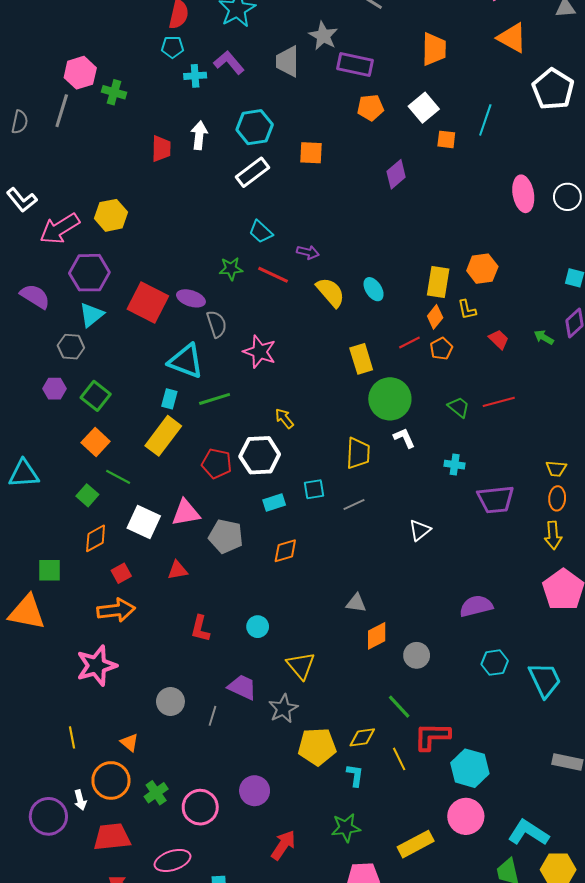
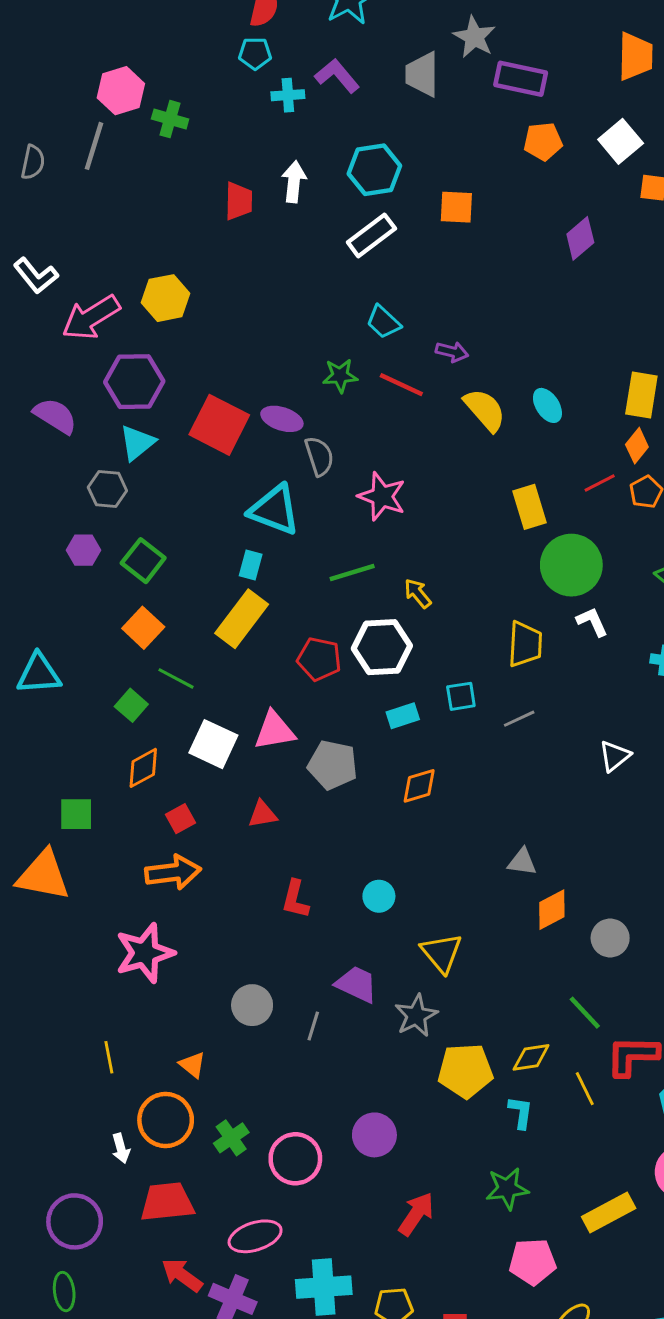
green line: (215, 399) -> (352, 573), moved
purple circle: (48, 816) -> (75, 1221), moved

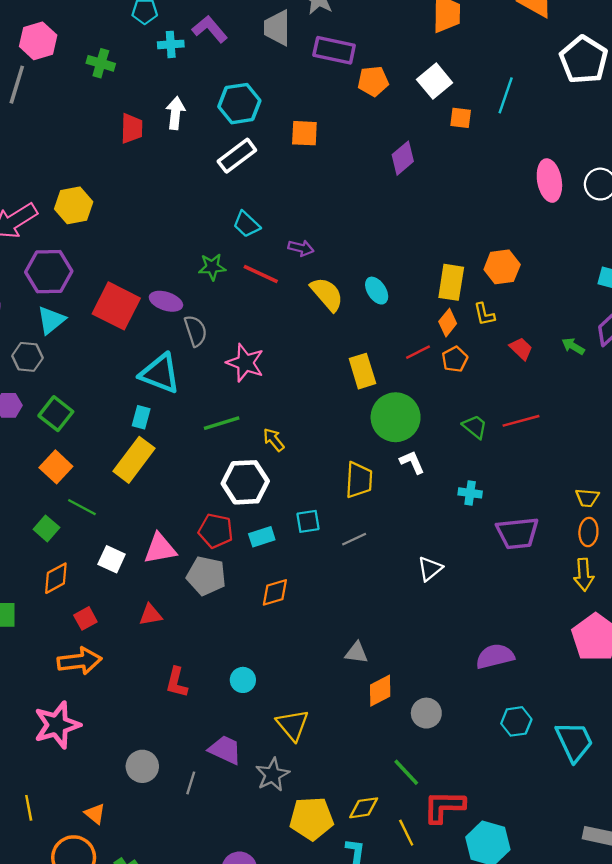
purple rectangle: (521, 79) -> (334, 50), moved
green cross: (170, 119) -> (101, 63), moved
red pentagon: (319, 659) -> (216, 531), moved
white square: (213, 744) -> (112, 559), size x0.7

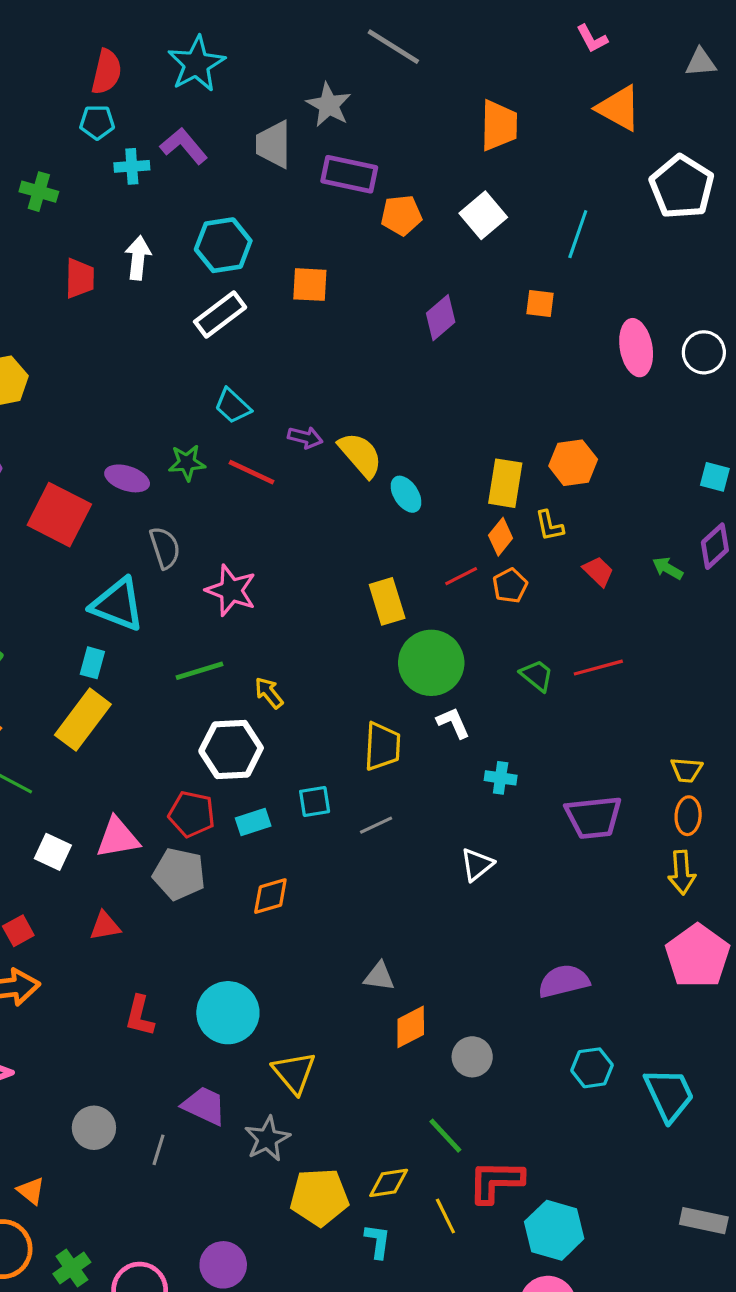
orange square: (461, 118) -> (540, 303), moved
yellow semicircle: (327, 294) -> (360, 455), moved
purple ellipse: (166, 301) -> (127, 478), moved
cyan cross: (470, 493) -> (501, 778), moved
cyan circle: (243, 680) -> (228, 1013), size x1.8

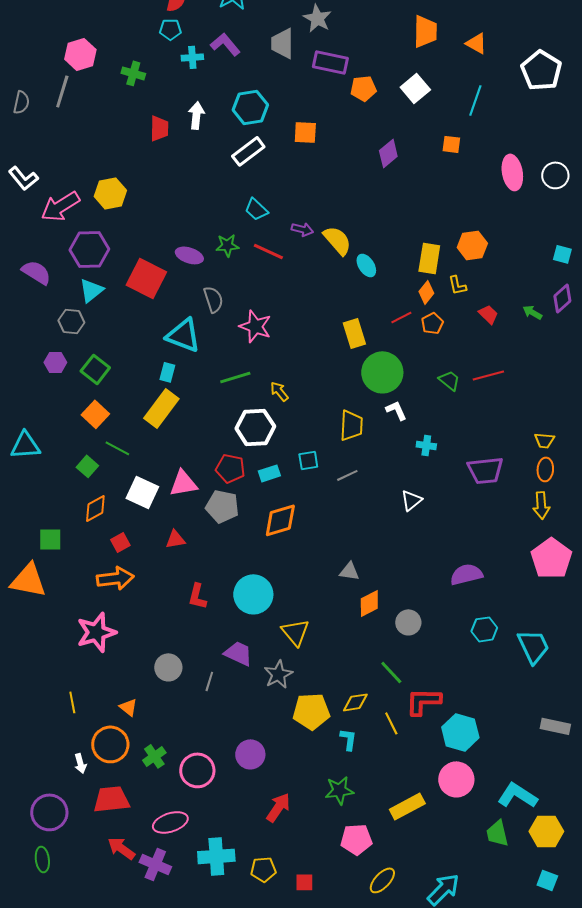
orange triangle: (619, 108) -> (476, 43), moved, size x0.7
white square: (53, 852) -> (142, 492), size x1.4
orange diamond: (270, 896) -> (280, 520), size x1.4

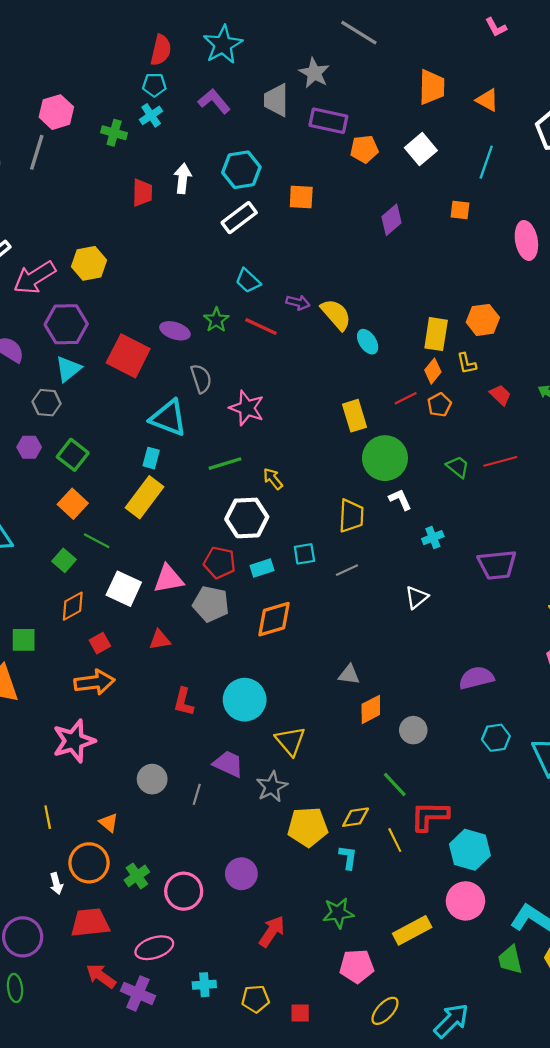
cyan cross: (192, 57) -> (151, 115), moved, turned -30
green star: (227, 245) -> (216, 320), turned -30
cyan cross: (426, 445) -> (433, 538), turned -30
cyan cross: (216, 856) -> (204, 985), size x0.6

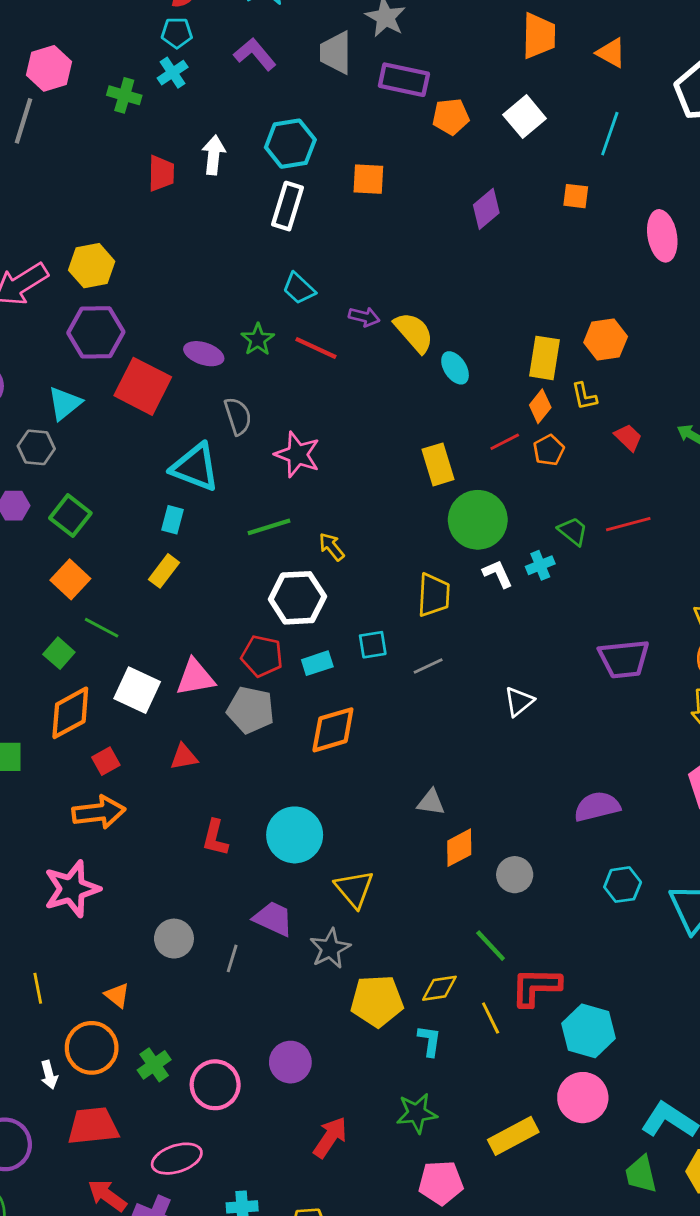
white rectangle: (239, 218) -> (288, 206), turned -36
purple hexagon: (66, 324) -> (96, 332), moved
yellow rectangle: (145, 497) -> (164, 571), size x0.6
cyan cross: (433, 538) -> (540, 565), moved
orange diamond: (73, 606) -> (70, 713), size x1.4

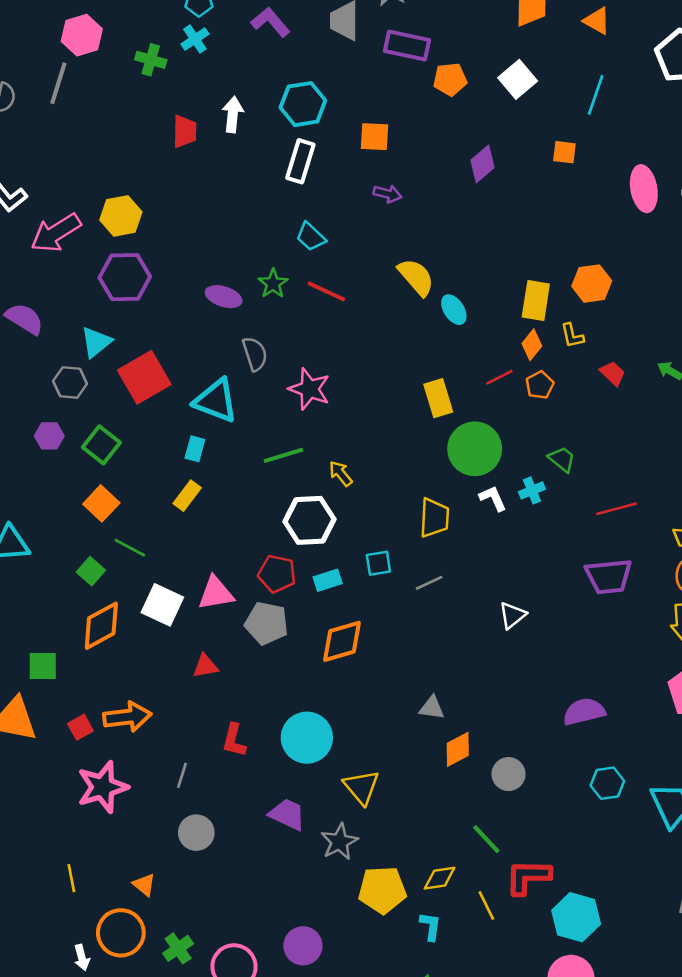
purple arrow: (364, 317) -> (388, 194), moved
red square: (143, 386) -> (144, 377), moved, turned 33
red line: (628, 524) -> (616, 509), moved
red square: (106, 761) -> (80, 727), moved
gray line: (232, 958) -> (182, 775), moved

